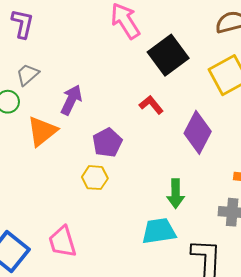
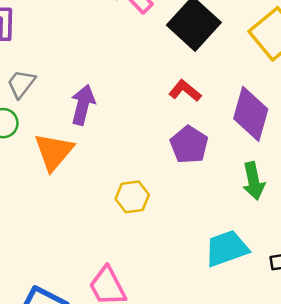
purple pentagon: (107, 143) -> (189, 145), moved
green arrow: (176, 194) -> (254, 181), moved

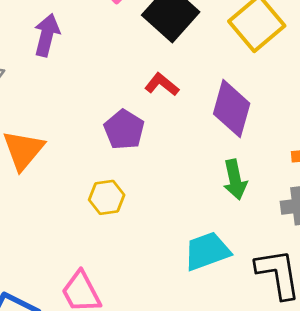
purple arrow: (83, 105) -> (47, 35), moved
purple pentagon: (189, 145) -> (124, 130), moved

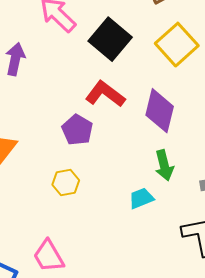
red L-shape: (162, 85) -> (105, 94), size x1.5
cyan trapezoid: (207, 251) -> (141, 198), moved, size x0.7

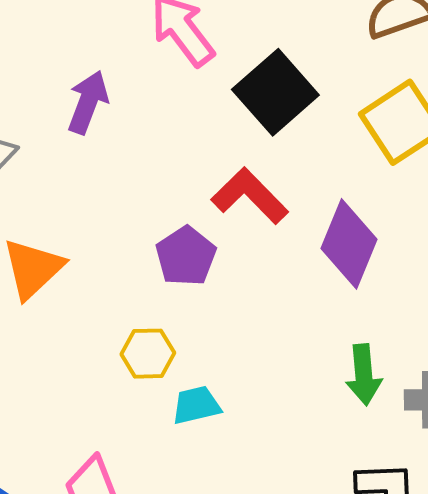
green arrow: (164, 165) -> (364, 375), moved
cyan trapezoid: (141, 198) -> (196, 405), moved

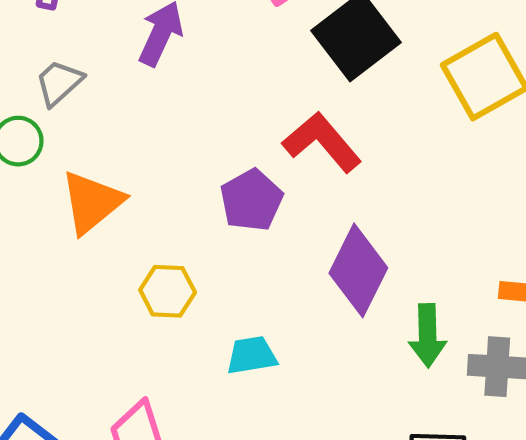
purple diamond: (349, 244) -> (358, 270), moved
yellow hexagon: (148, 354) -> (168, 291), moved

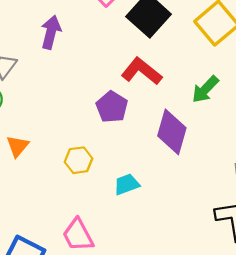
orange triangle: (92, 202) -> (18, 146), moved, size x0.7
green arrow: (428, 335) -> (205, 89), moved, turned 56

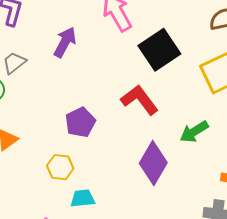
purple pentagon: (112, 107) -> (80, 122), moved
cyan trapezoid: (127, 184) -> (83, 198), moved

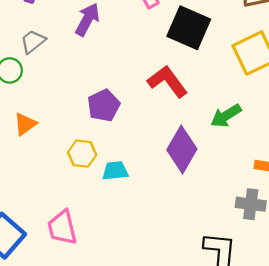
black square: (159, 50) -> (189, 28), turned -33
cyan trapezoid: (83, 198) -> (115, 171), moved

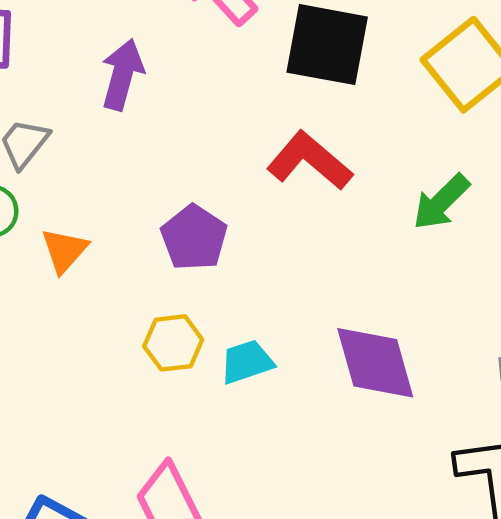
orange triangle: (25, 124) -> (64, 250), moved
purple diamond: (182, 149) -> (375, 363), moved, turned -33

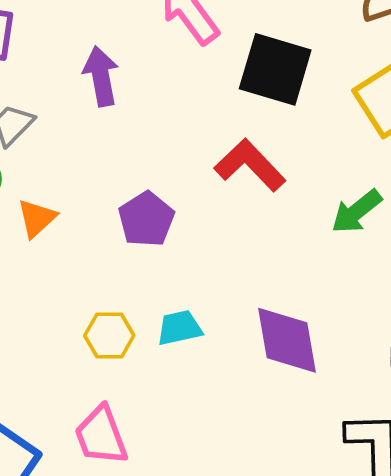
purple arrow: (122, 75) -> (101, 76), turned -32
yellow hexagon: (173, 343) -> (109, 336), moved

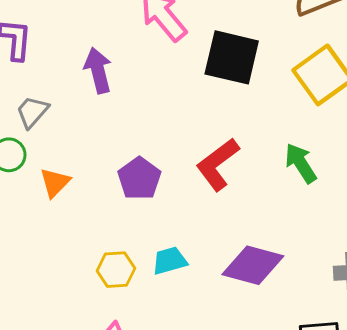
red L-shape: (250, 165) -> (218, 164), moved, turned -80
green arrow: (357, 211) -> (301, 163), turned 99
purple diamond: (287, 340) -> (253, 265), turned -62

